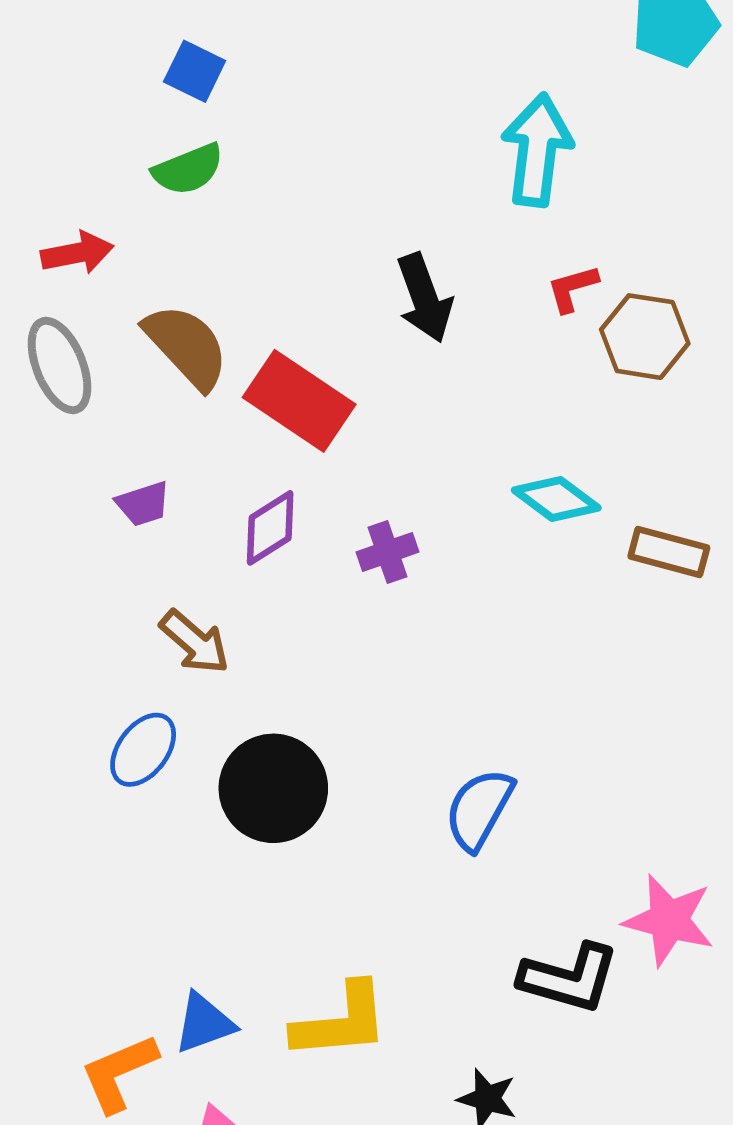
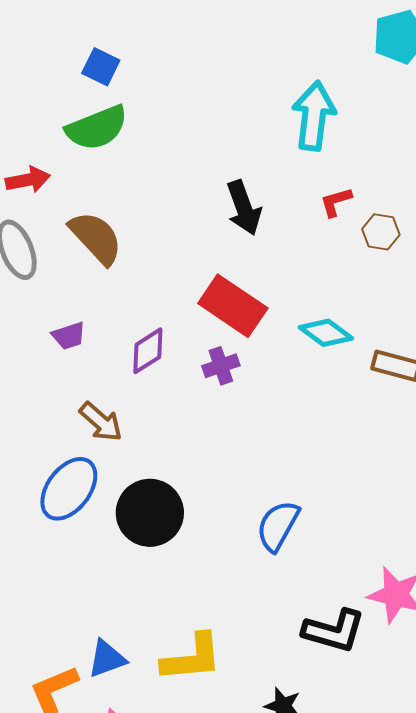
green semicircle: (188, 169) -> (97, 128), size x1.4
brown hexagon: (645, 337) -> (381, 232), size x0.7
red rectangle: (299, 401) -> (233, 306), moved
blue ellipse: (143, 750) -> (69, 489), size x1.4

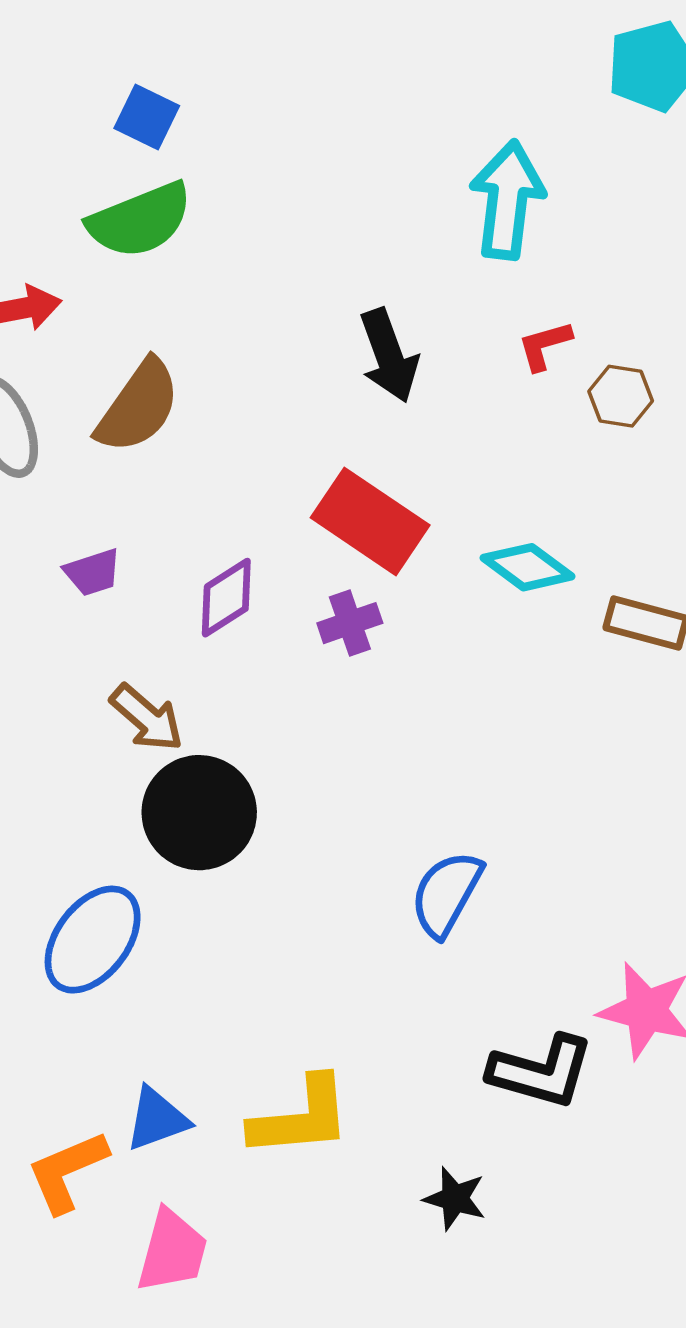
brown semicircle: (96, 238) -> (138, 406), turned 78
blue ellipse: (69, 489) -> (93, 940), moved
black circle: (150, 513) -> (199, 813), moved

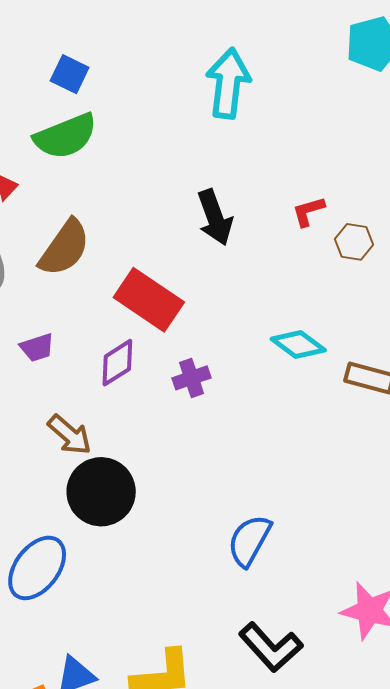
cyan arrow: (507, 200) -> (228, 83), moved
red rectangle: (370, 521) -> (149, 300), moved
black L-shape: (541, 1072) -> (271, 647), moved, turned 32

